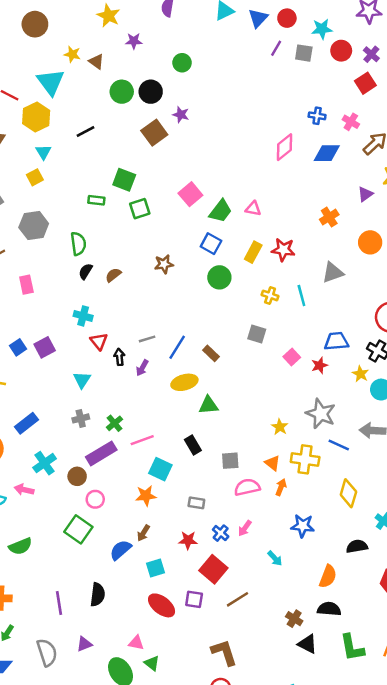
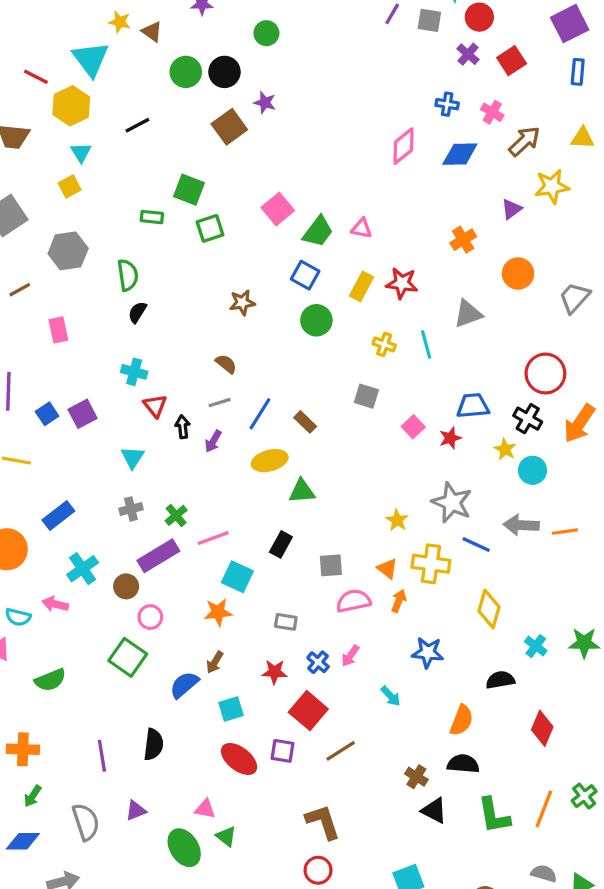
purple cross: (371, 54) -> (468, 54), moved
brown semicircle: (113, 275) -> (226, 364), moved, turned 77
black rectangle: (193, 445) -> (281, 544), turned 60

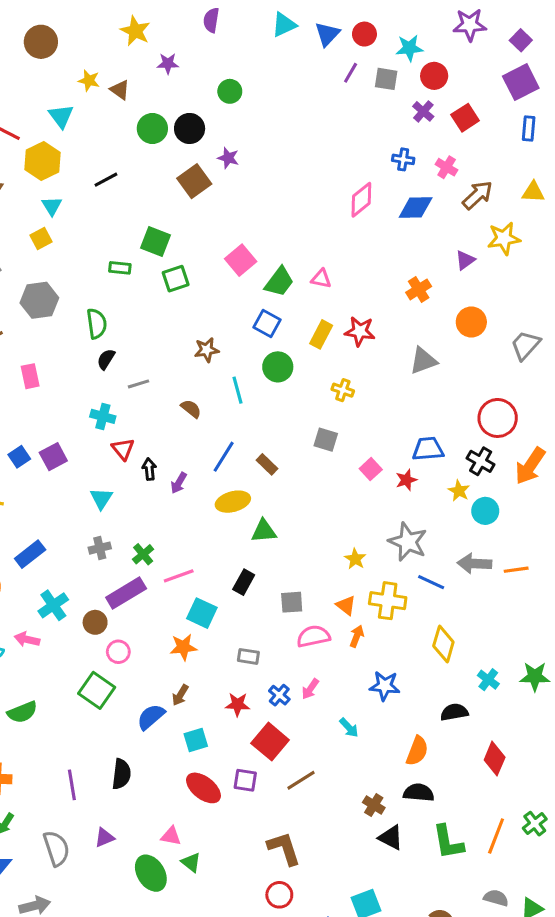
cyan triangle: (91, 59) -> (61, 116), size x0.7
cyan line: (426, 344) -> (238, 390), moved
gray line: (220, 403) -> (138, 384), moved

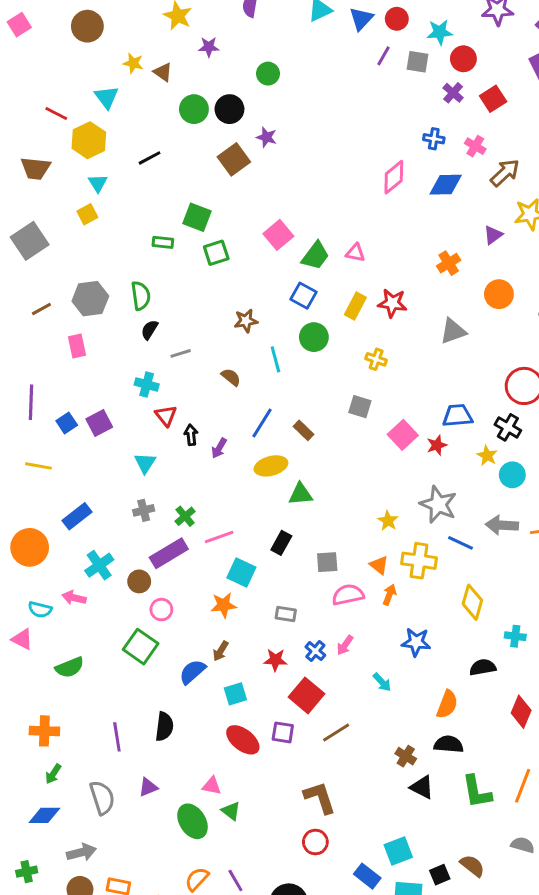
gray hexagon: (39, 300) -> (90, 299), moved
pink square: (371, 469) -> (403, 435), size x1.4
cyan cross: (488, 680) -> (515, 636), turned -30

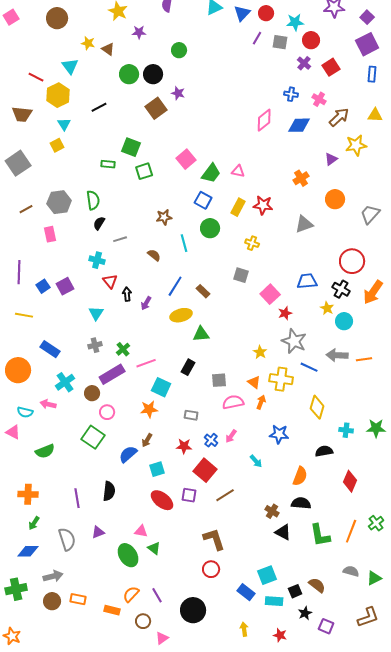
red star: (437, 445) -> (285, 313), moved
blue rectangle: (77, 516) -> (50, 349), turned 72
green cross: (27, 872) -> (16, 589), size x1.5

